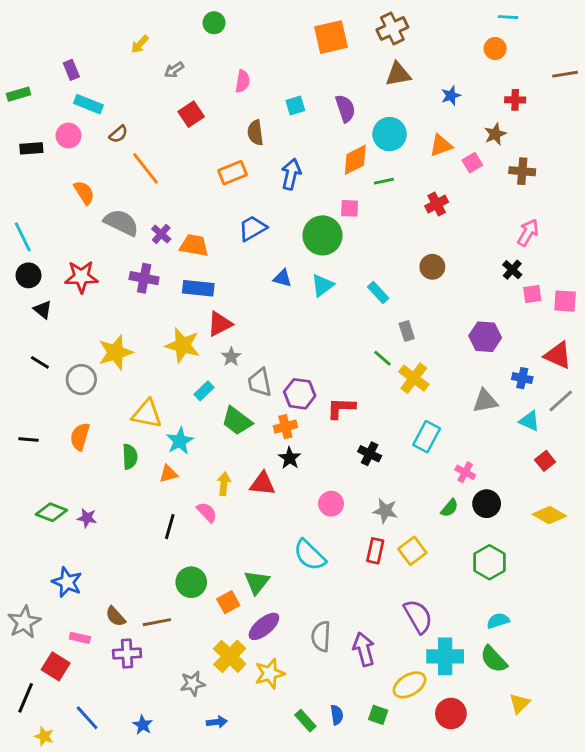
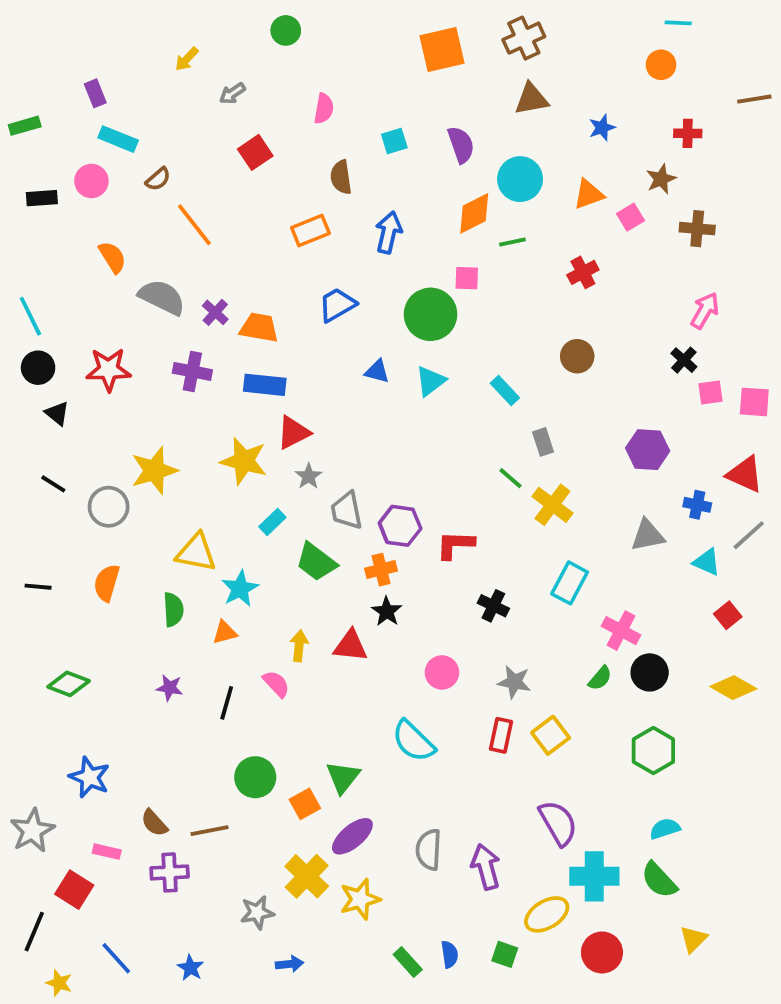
pink cross: (465, 472) -> (621, 631), size x1.4
purple star: (87, 518) -> (170, 688), moved

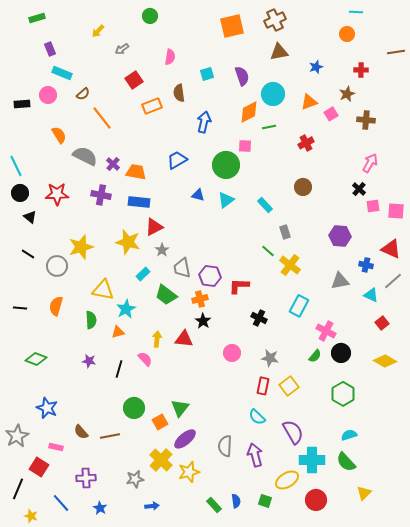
green rectangle: (25, 126) -> (37, 18), moved
orange rectangle: (310, 230) -> (152, 106), moved
cyan semicircle: (413, 741) -> (257, 417), moved, size x0.7
purple cross: (170, 872) -> (86, 478), moved

